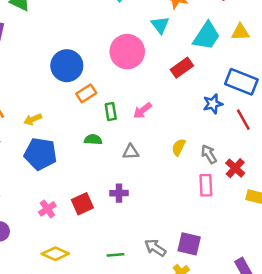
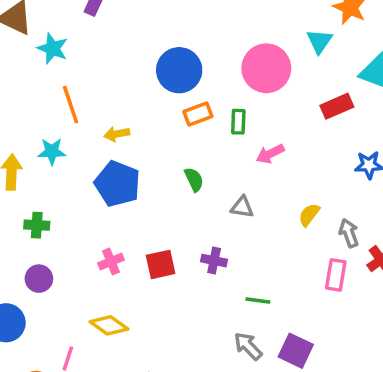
green rectangle: (111, 111) -> (238, 122), moved
green semicircle: (93, 140) -> (194, 179), turned 48
green line: (115, 255) -> (258, 300), moved

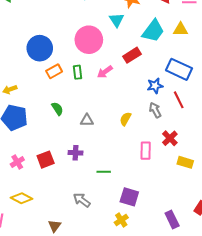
pink arrow: (270, 154) -> (105, 72), moved
gray arrow: (349, 233) -> (155, 110), moved
gray arrow: (248, 346) -> (82, 200), moved

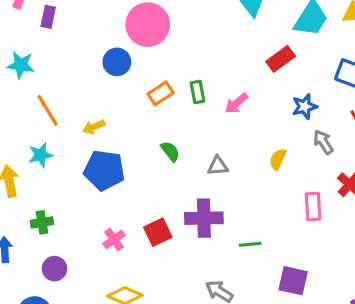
pink circle: (89, 40) -> (148, 25), moved
blue circle: (40, 48) -> (117, 62), moved, size x0.7
pink arrow: (105, 72) -> (236, 103), moved
blue star: (155, 86) -> (305, 106), moved
purple cross: (76, 153) -> (204, 218), size x1.6

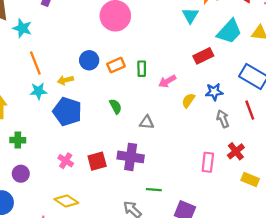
blue circle: (117, 62) -> (89, 60), moved
cyan star: (41, 155) -> (38, 91), moved
yellow semicircle: (278, 159) -> (188, 100), moved
pink cross: (114, 239) -> (66, 161), turned -32
green line: (250, 244) -> (154, 190), moved

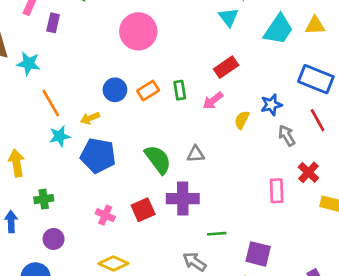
red rectangle: (203, 56) -> (226, 67), moved
green semicircle: (116, 106) -> (158, 159), moved, size x1.6

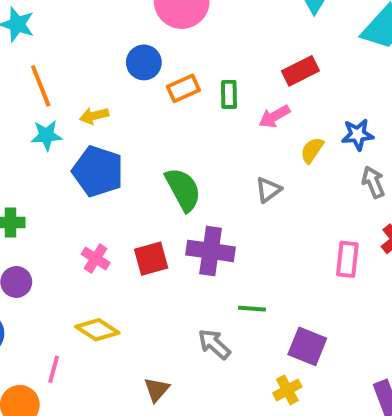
blue circle: (115, 90) -> (144, 62), moved
gray triangle: (196, 154) -> (268, 190), moved, turned -42

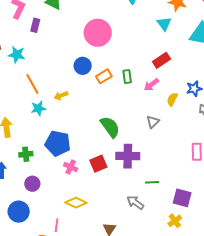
blue pentagon: (98, 171) -> (58, 143), moved

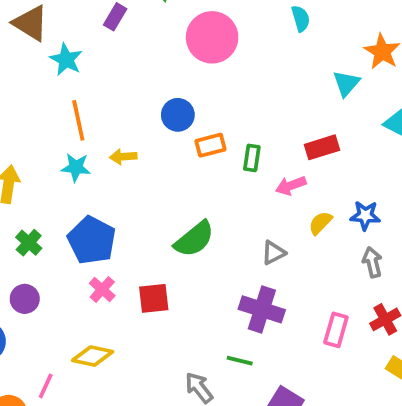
pink circle: (98, 33) -> (212, 37), moved
green semicircle: (110, 127) -> (194, 239), turned 70
green cross: (26, 154) -> (29, 243), turned 32
purple cross: (128, 156) -> (262, 309), moved
yellow diamond: (76, 203) -> (93, 356), turned -30

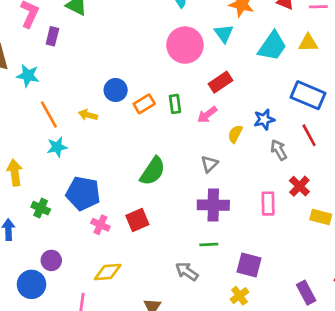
pink circle: (212, 37) -> (185, 45), moved
yellow arrow: (123, 157) -> (88, 115), moved, turned 36
purple circle: (25, 299) -> (51, 260), moved

